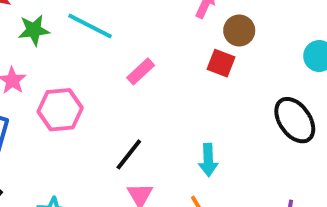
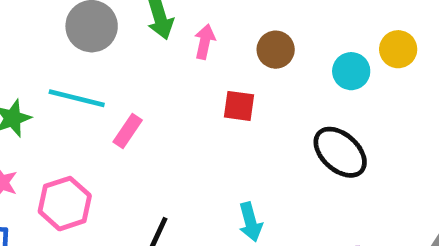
brown circle: (239, 30) -> (276, 50), moved
pink rectangle: (141, 71) -> (128, 131), moved

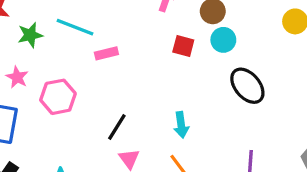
cyan circle: (351, 71) -> (223, 40), moved
pink rectangle: (128, 131) -> (106, 53), turned 35

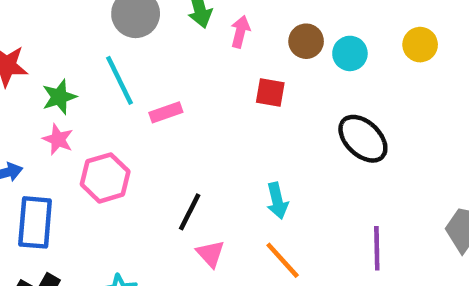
cyan line: (75, 27) -> (120, 80), turned 48
cyan circle: (223, 40) -> (350, 53), moved
pink star: (17, 77) -> (58, 139), moved

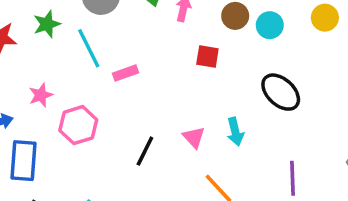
green star: (59, 97) -> (47, 24), moved
pink star: (58, 139) -> (41, 95), turned 30
cyan arrow: (277, 201) -> (235, 132), moved
pink triangle: (210, 254) -> (194, 137), moved

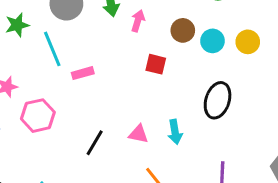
yellow circle: (325, 18) -> (248, 42), moved
black ellipse: (281, 92) -> (218, 100), turned 60
pink triangle: (194, 137) -> (138, 134), turned -40

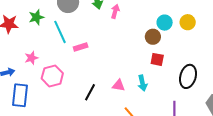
brown circle: (183, 30) -> (153, 37), moved
red square: (156, 64) -> (157, 59), moved
black ellipse: (218, 100) -> (188, 76), moved

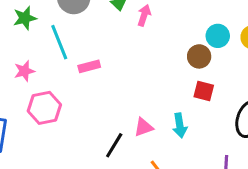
pink star: (31, 58) -> (24, 71), moved
pink triangle: (119, 85) -> (144, 127), turned -32
black line: (90, 92) -> (114, 145), moved

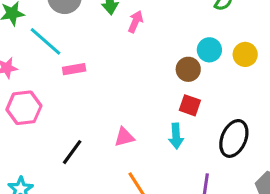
cyan line: (59, 42) -> (45, 41), turned -32
cyan arrow: (180, 125) -> (176, 136), moved
black line: (114, 145) -> (72, 152), moved

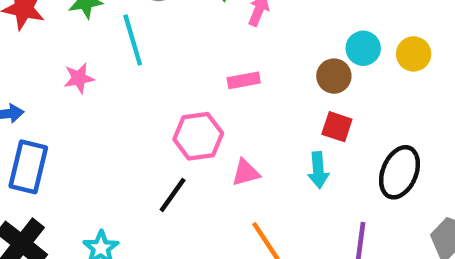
cyan line: (45, 41) -> (133, 40), turned 33
pink rectangle: (74, 69) -> (244, 80), moved
pink hexagon: (24, 108) -> (198, 136), moved

